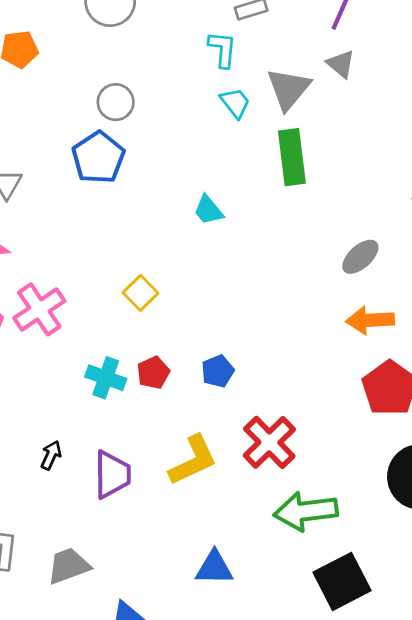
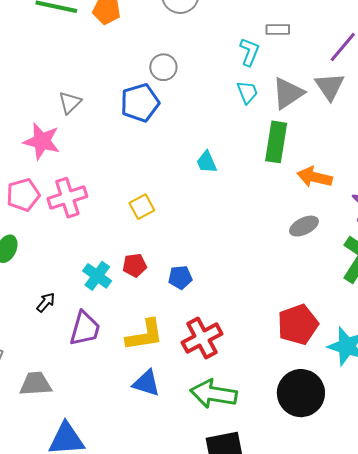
gray triangle: (341, 64) -> (330, 86), size x1.4
orange arrow: (370, 320) -> (315, 177), moved
cyan cross: (106, 378) -> (97, 276), moved
blue triangle: (214, 568) -> (146, 383), moved

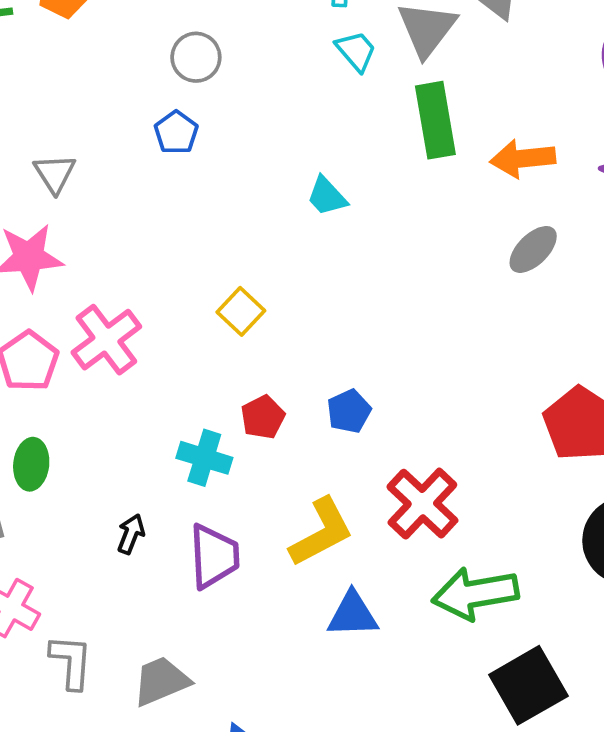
blue pentagon: (140, 103) -> (176, 133), size x0.6

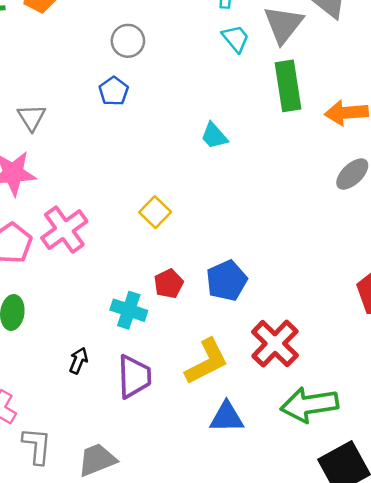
blue pentagon: (349, 411) -> (227, 281), size x1.4

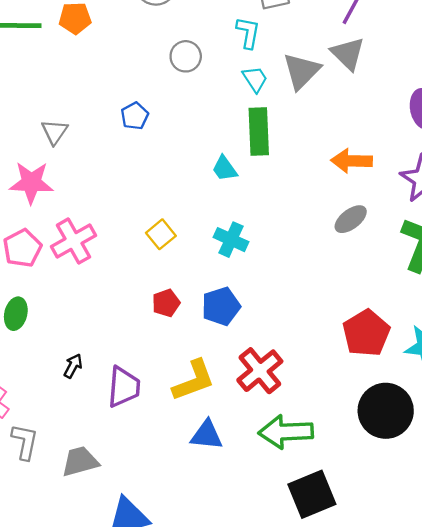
gray circle: (128, 41) -> (186, 56), moved
green rectangle: (288, 86) -> (259, 132), moved
cyan cross: (129, 310) -> (231, 240), moved

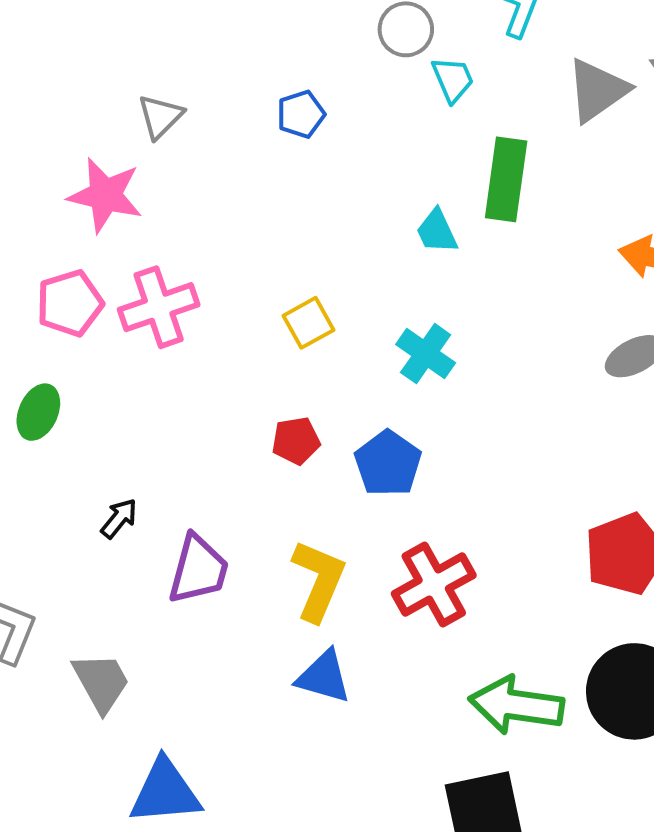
cyan trapezoid: (255, 79) -> (453, 79), moved
blue pentagon: (221, 306) -> (388, 463), turned -30
yellow L-shape: (194, 380) -> (319, 580), turned -57
green arrow: (286, 432) -> (516, 705), moved
gray trapezoid: (80, 461) -> (101, 682), turned 66

